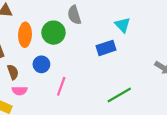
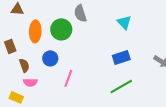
blue rectangle: (106, 48) -> (121, 57), moved

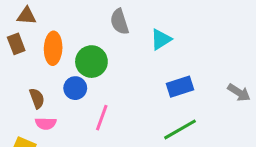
cyan triangle: (124, 22) -> (161, 39), moved, turned 42
green circle: (61, 29) -> (91, 62), moved
brown rectangle: (10, 46) -> (16, 44), moved

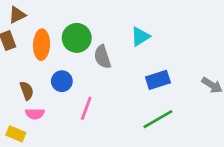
brown triangle: (27, 16) -> (17, 15), turned -30
gray semicircle: (119, 22) -> (102, 57), moved
green circle: (91, 62) -> (77, 38), moved

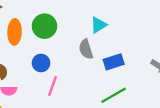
gray semicircle: (102, 57) -> (86, 49), moved
blue circle: (62, 81) -> (41, 63), moved

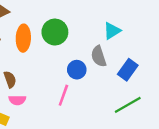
blue rectangle: (114, 62) -> (128, 70), turned -36
blue circle: (41, 63) -> (77, 70), moved

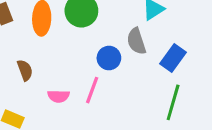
pink semicircle: (17, 100) -> (59, 96), moved
green line: (128, 105) -> (173, 102), turned -44

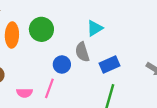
blue rectangle: (173, 58) -> (110, 64), turned 30

